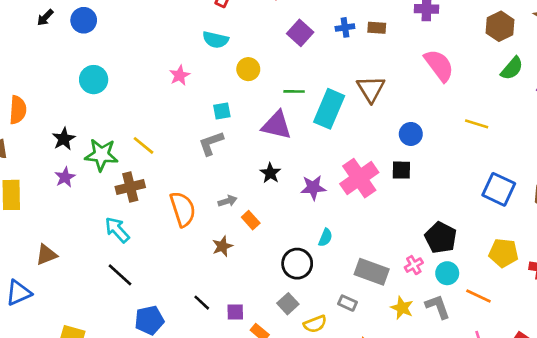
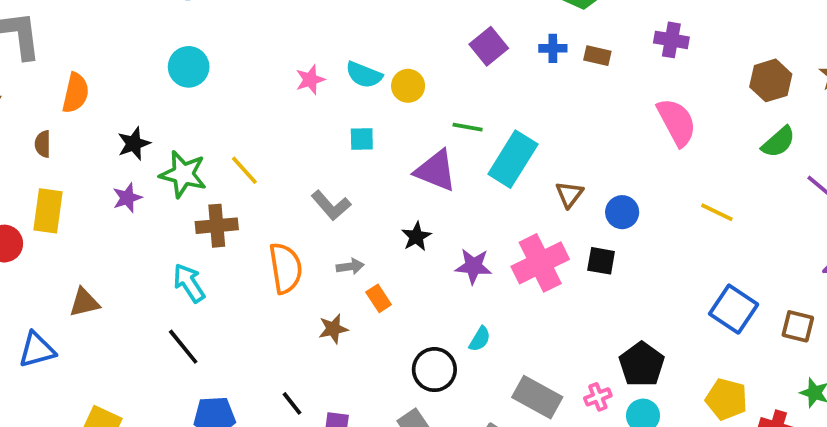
cyan semicircle: (216, 40) -> (364, 75), moved
brown triangle: (371, 89) -> (569, 194), moved, size x0.7
gray L-shape: (211, 143) -> (331, 205), moved, turned -120

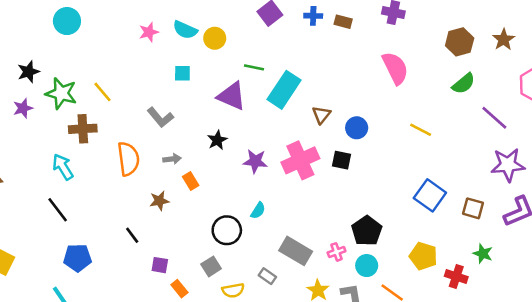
black line: (292, 403) -> (132, 235), moved

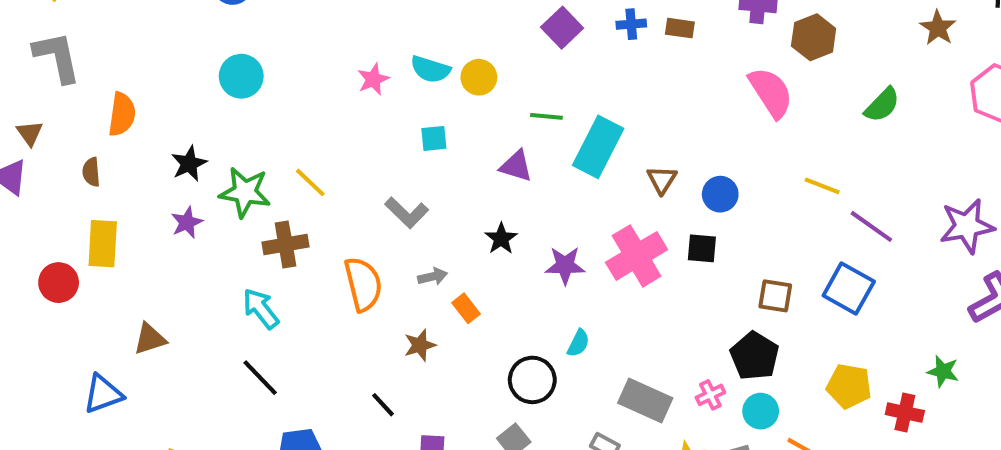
brown hexagon: (460, 42) -> (814, 37), moved
purple triangle: (232, 96) -> (516, 166), size x0.7
purple line: (494, 118) -> (871, 226), moved
brown square: (473, 208) -> (775, 296), moved

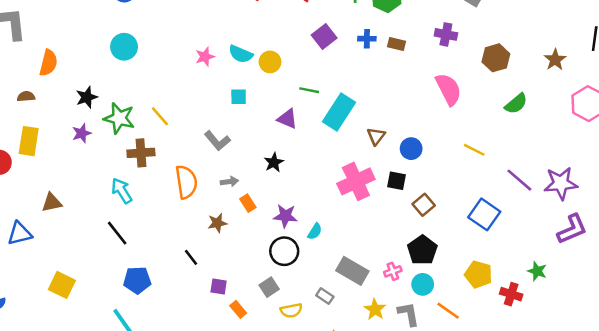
brown hexagon: (814, 37) -> (496, 58), moved
brown semicircle: (91, 172) -> (26, 96), turned 84
purple line: (871, 226) -> (519, 180), moved
purple star: (565, 265) -> (285, 216), moved
brown square: (775, 296) -> (424, 205), moved, turned 35

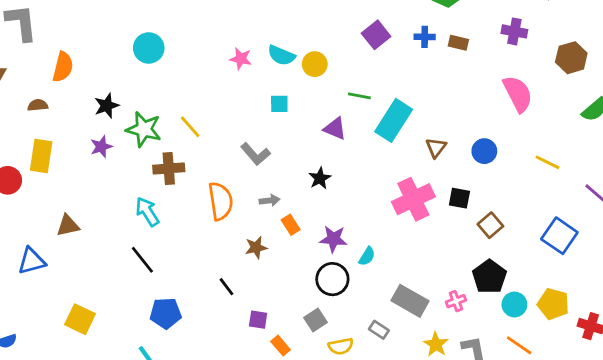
pink star: (205, 57) -> (241, 59), turned 30
blue circle: (411, 149) -> (484, 151), moved
cyan circle: (423, 284) -> (514, 304), moved

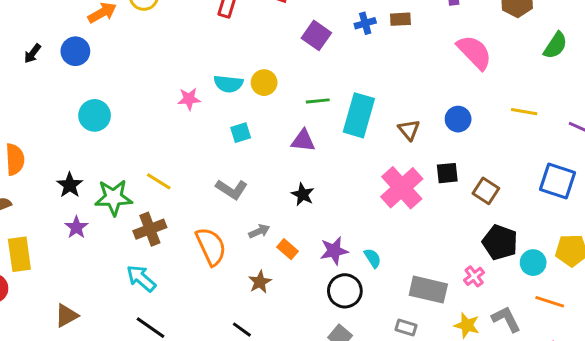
cyan semicircle: (367, 256) -> (373, 258), turned -48

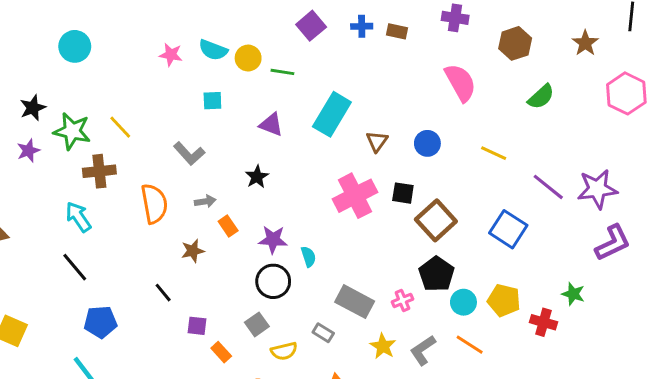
green line: (318, 101) -> (282, 72), moved
brown square: (486, 191) -> (436, 220), size x1.5
gray L-shape: (506, 319) -> (423, 350), turned -112

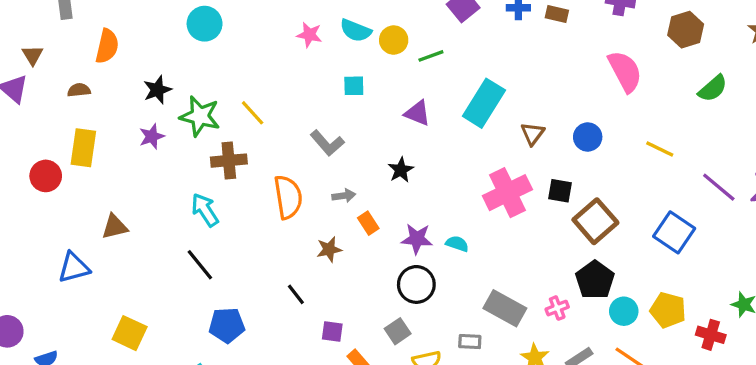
green line: (282, 72) -> (431, 56), turned -30
cyan semicircle: (308, 257) -> (457, 244), moved, turned -54
gray rectangle: (323, 333) -> (470, 342), turned -30

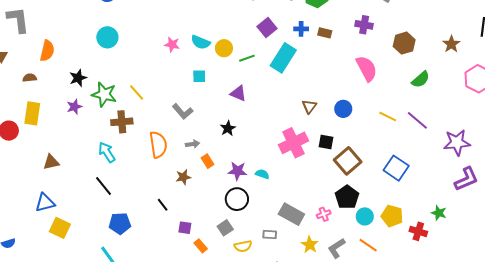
cyan rectangle: (484, 103) -> (283, 58), moved
purple line: (719, 187) -> (417, 120), moved
blue triangle: (74, 268) -> (45, 203), moved

